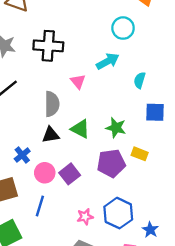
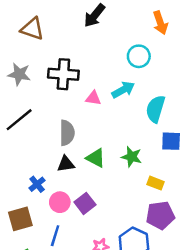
cyan semicircle: (140, 80) -> (155, 109), size x1.6
pink triangle: (78, 81) -> (93, 98), moved, turned -42
purple pentagon: (111, 163) -> (160, 215), moved

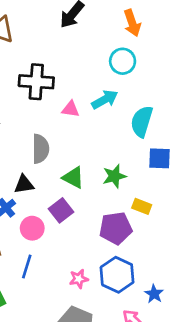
orange arrow: (160, 23) -> (132, 23), moved
green star: (132, 157) -> (114, 176), turned -30
black triangle: (66, 164) -> (24, 184), moved
purple square: (85, 203) -> (61, 210), moved
purple pentagon: (160, 215) -> (116, 228), moved

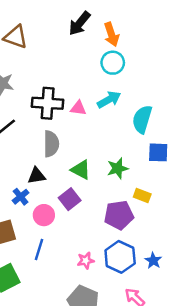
orange arrow: (132, 23) -> (111, 34), moved
cyan circle: (123, 61) -> (113, 63), moved
black cross: (36, 82) -> (48, 103), moved
blue star: (154, 294) -> (153, 261), moved

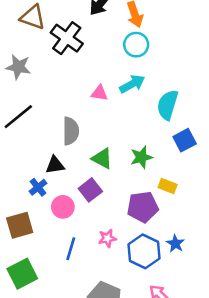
black cross: (48, 103) -> (67, 38), moved, turned 32
blue square: (158, 152) -> (185, 140), turned -30
blue line: (39, 250) -> (71, 249), moved
pink star: (86, 261) -> (107, 238), moved
blue star: (153, 261) -> (175, 244), moved

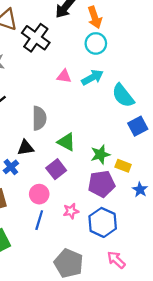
pink triangle: (99, 93) -> (64, 76), moved
cyan semicircle: (168, 105) -> (123, 96), turned -55
green star: (141, 157) -> (100, 154), moved
pink circle: (63, 207) -> (39, 194), moved
blue star: (175, 244) -> (140, 190), moved

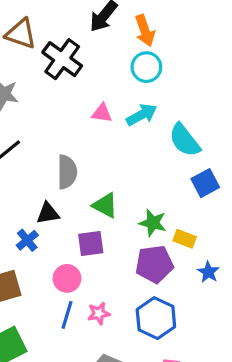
green star: (100, 154) -> (153, 223), turned 30
purple square: (56, 169) -> (91, 243), turned 30
pink star: (71, 211) -> (99, 313), moved

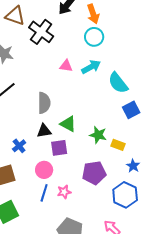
black triangle: (48, 213) -> (44, 131), moved
purple pentagon: (154, 264) -> (94, 173), moved
blue hexagon: (156, 318) -> (125, 195), moved

